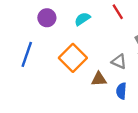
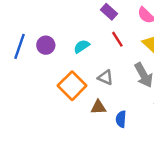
blue line: (27, 54) -> (20, 46), moved
gray triangle: (119, 61) -> (105, 77), moved

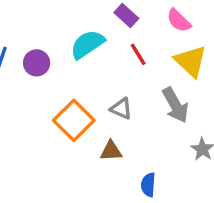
cyan semicircle: (82, 46) -> (87, 44), moved, size x1.5
blue semicircle: (121, 119) -> (148, 185), moved

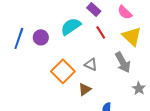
brown triangle: (111, 151) -> (85, 89), turned -32

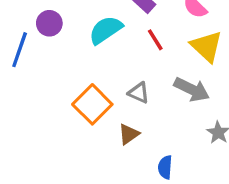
purple circle: (41, 37) -> (49, 23), moved
gray arrow: (123, 62) -> (192, 89), turned -35

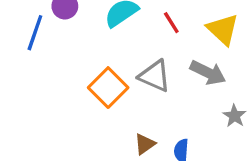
gray triangle: (139, 93) -> (155, 76), size x1.5
brown triangle: (129, 134) -> (145, 144), moved

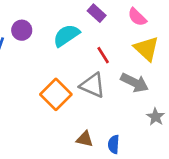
red line: (171, 23) -> (103, 55), moved
brown triangle: (145, 144) -> (85, 139), turned 48

